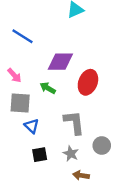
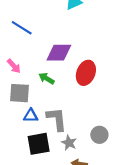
gray L-shape: (74, 123) -> (57, 119), moved
blue triangle: (32, 126) -> (31, 116), turned -42
black square: (40, 155) -> (39, 144), size x1.5

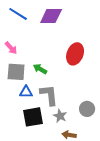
purple diamond: (59, 53) -> (51, 16), moved
green arrow: (46, 78) -> (40, 69), moved

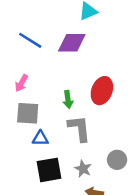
pink arrow: (11, 48) -> (21, 83), turned 72
green arrow: (40, 69) -> (68, 99), moved, turned -128
gray L-shape: (49, 95) -> (79, 128), moved

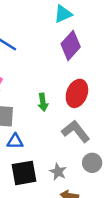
purple diamond: (72, 43) -> (71, 45), moved, turned -48
gray L-shape: (79, 128) -> (76, 131), moved, turned -32

